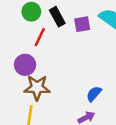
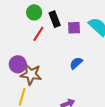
purple circle: (25, 65) -> (18, 64), moved
blue semicircle: (94, 94) -> (76, 63), moved

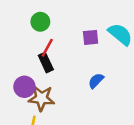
black rectangle: (55, 19) -> (46, 63), moved

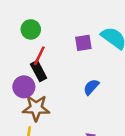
purple circle: (24, 87) -> (24, 87), moved

